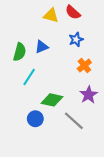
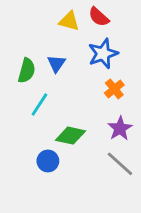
blue star: (76, 39) -> (103, 54), size x1.5
blue triangle: (42, 47) -> (56, 64), turned -32
gray line: (74, 121) -> (120, 164), moved

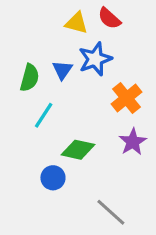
blue star: (103, 54) -> (95, 59), moved
orange cross: (114, 89) -> (126, 98), size x1.4
gray line: (120, 164) -> (111, 212), moved

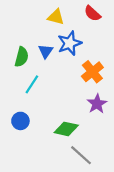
red semicircle: (109, 18) -> (92, 14), moved
green diamond: (78, 150) -> (66, 129), moved
blue circle: (53, 178) -> (20, 121), moved

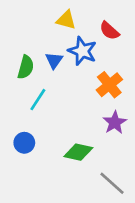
red semicircle: (92, 14) -> (109, 31), moved
blue star: (70, 43) -> (82, 51), turned -30
gray line: (81, 155) -> (112, 183), moved

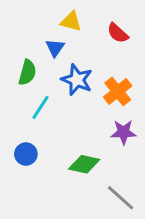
blue star: (82, 51) -> (77, 80), moved
blue triangle: (54, 60) -> (55, 48), moved
purple star: (115, 123) -> (123, 132), turned 30

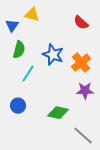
yellow triangle: (71, 21) -> (32, 15), moved
blue triangle: (55, 48) -> (12, 26), moved

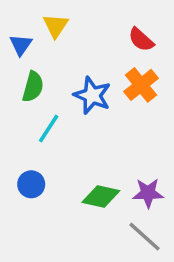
yellow triangle: (32, 15) -> (56, 26), turned 49
orange cross: (81, 63) -> (141, 85), moved
purple star: (85, 91) -> (148, 193), moved

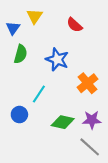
red semicircle: (141, 40) -> (75, 25), moved
orange cross: (141, 85) -> (87, 83), moved
cyan line: (49, 129) -> (39, 94), moved

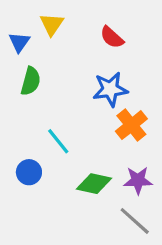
blue star: (57, 59) -> (110, 89), moved, turned -30
cyan line: (39, 94) -> (58, 141), turned -72

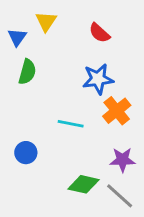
cyan line: (58, 141) -> (71, 124), moved, turned -40
green diamond: (94, 184) -> (84, 184), moved

